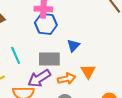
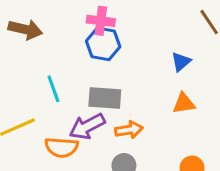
blue triangle: (73, 46) -> (181, 62), moved
orange triangle: (88, 71) -> (184, 103), moved, turned 49

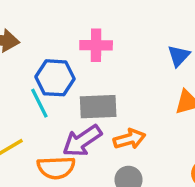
pink cross: (101, 21) -> (96, 45), moved
blue hexagon: (103, 44) -> (55, 78), moved

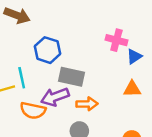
pink cross: (96, 45) -> (116, 40), moved
cyan line: (39, 103) -> (22, 78), moved

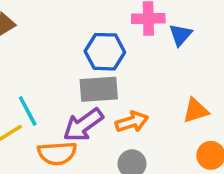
blue hexagon: (48, 50) -> (105, 52), moved
orange triangle: (132, 89) -> (196, 111), moved

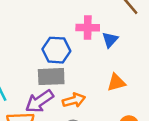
orange triangle: (196, 111) -> (116, 82), moved

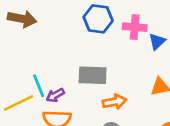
blue hexagon: (56, 50) -> (98, 19), moved
purple arrow: (39, 101) -> (55, 95), moved, size x0.6

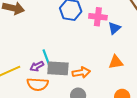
gray rectangle: (93, 75) -> (58, 68), moved
cyan line: (39, 86) -> (47, 58), moved

